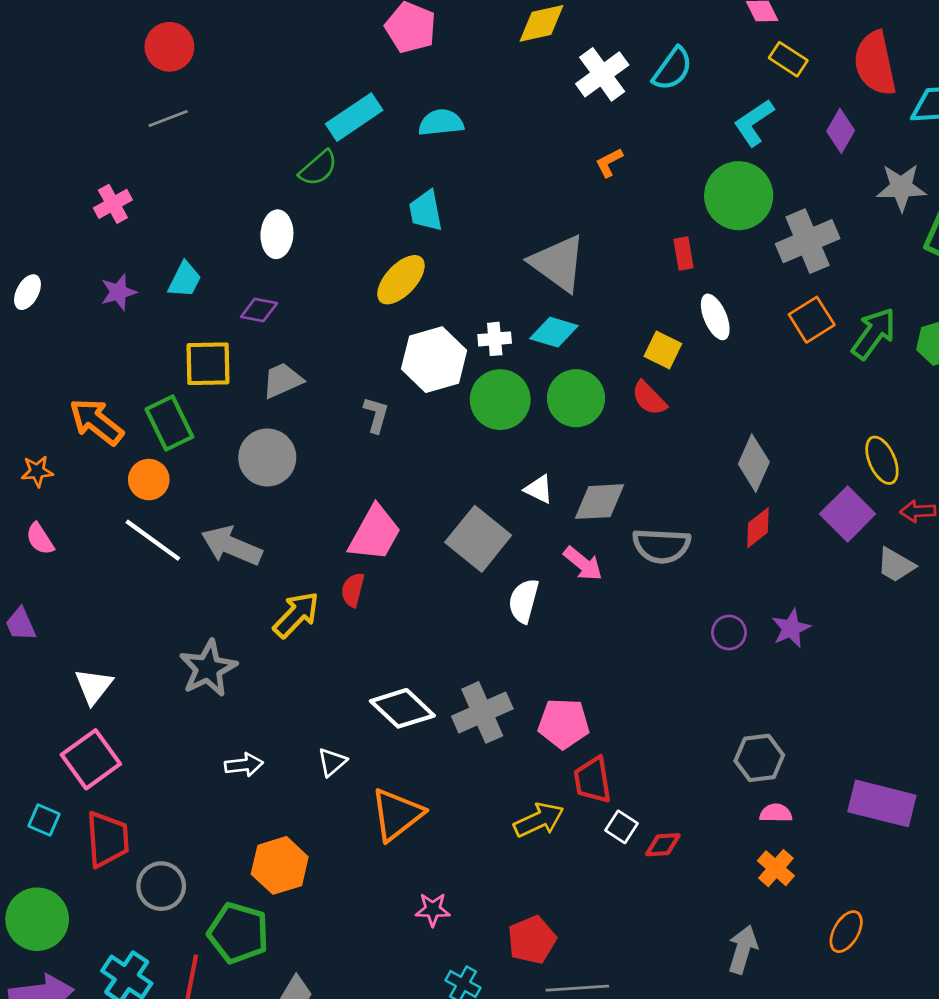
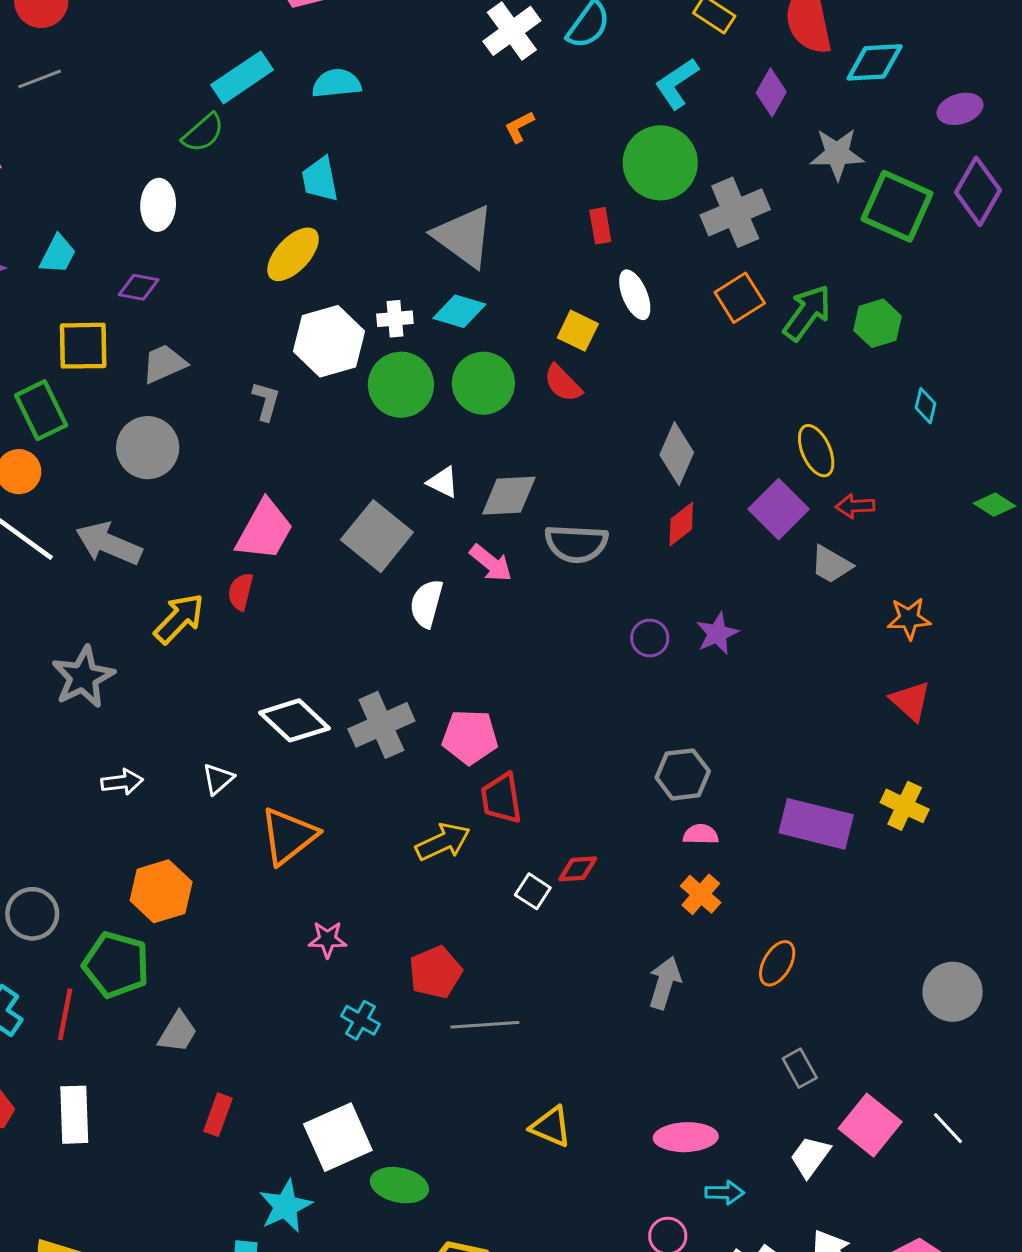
white square: (621, 827) -> (533, 891), moved

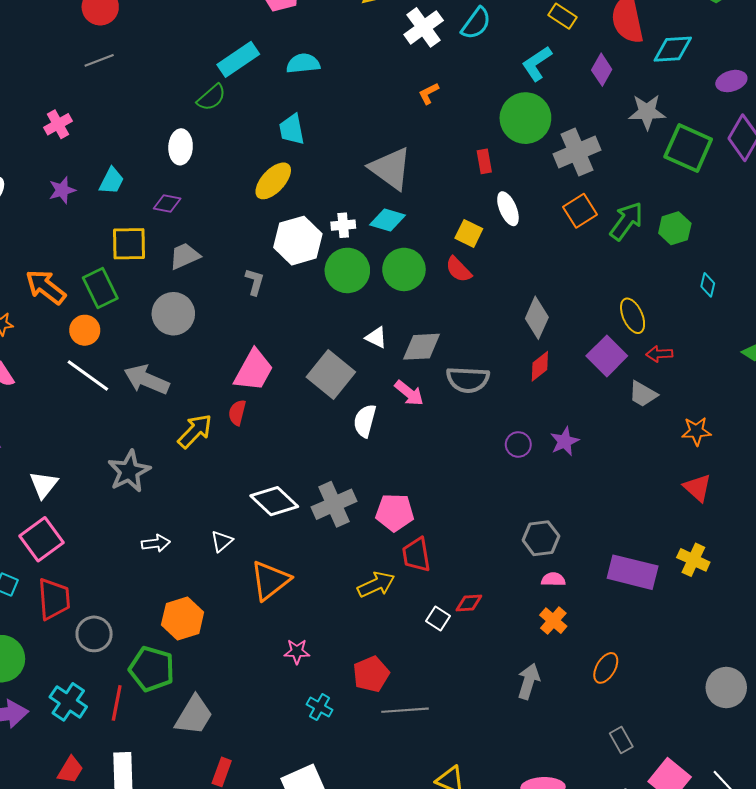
gray trapezoid: (178, 1032) -> (194, 715), size x1.4

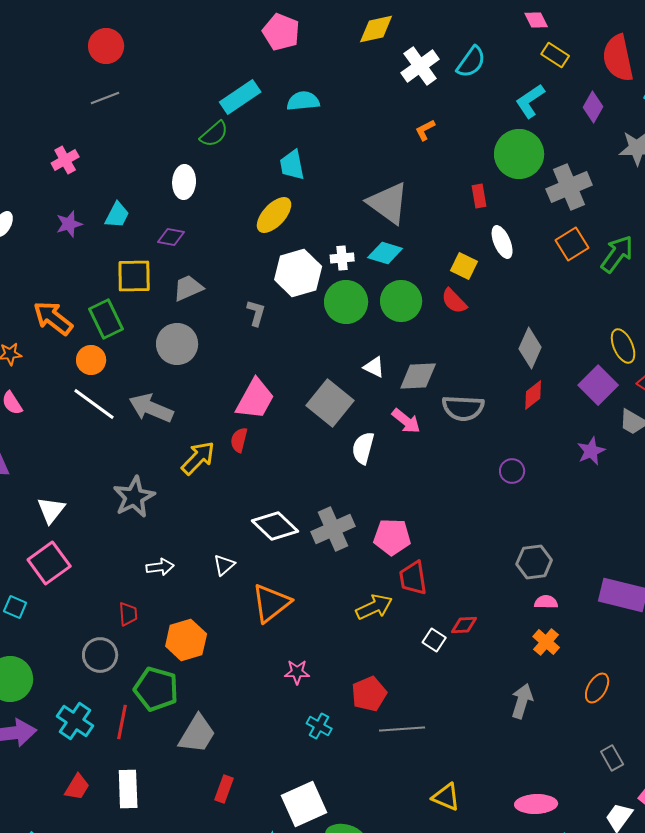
purple star: (565, 441) -> (591, 451), moved
red trapezoid: (54, 599) -> (128, 614), moved, size x0.6

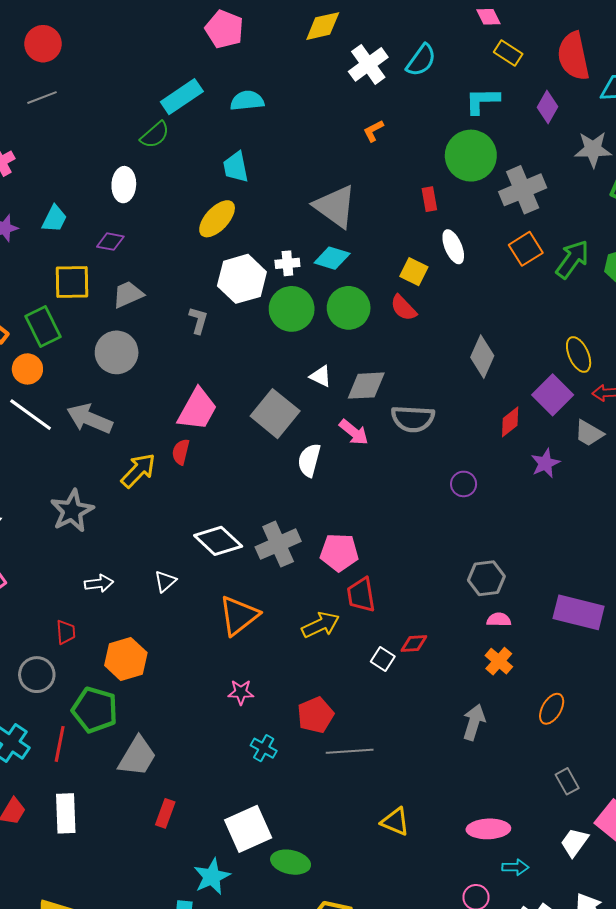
cyan L-shape: (530, 101) -> (482, 101), turned 33
red diamond: (533, 395) -> (510, 422), moved
orange triangle: (271, 603) -> (239, 616), moved

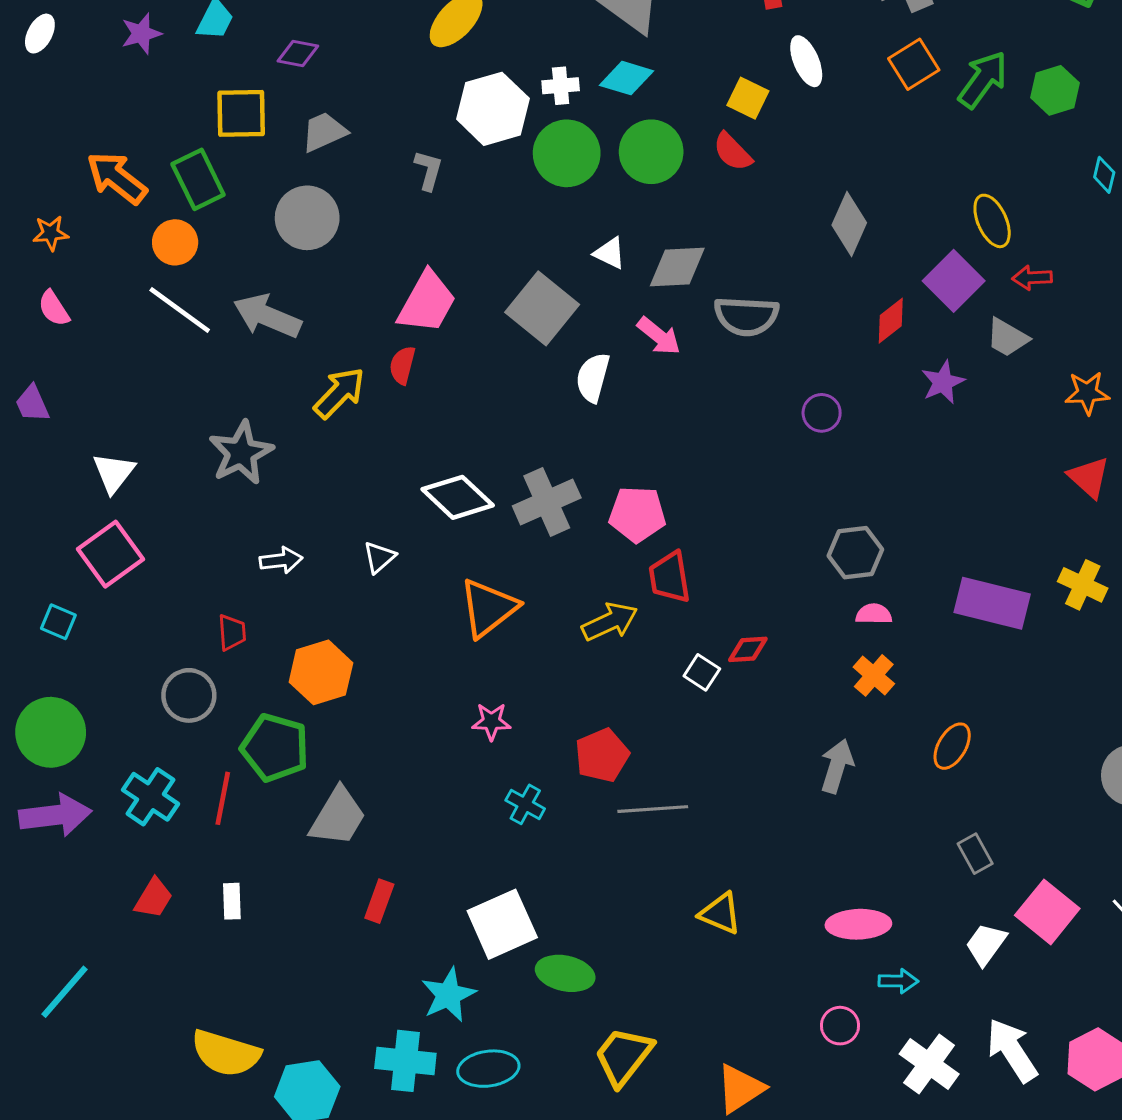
white rectangle: (66, 813) -> (232, 901), size x0.6

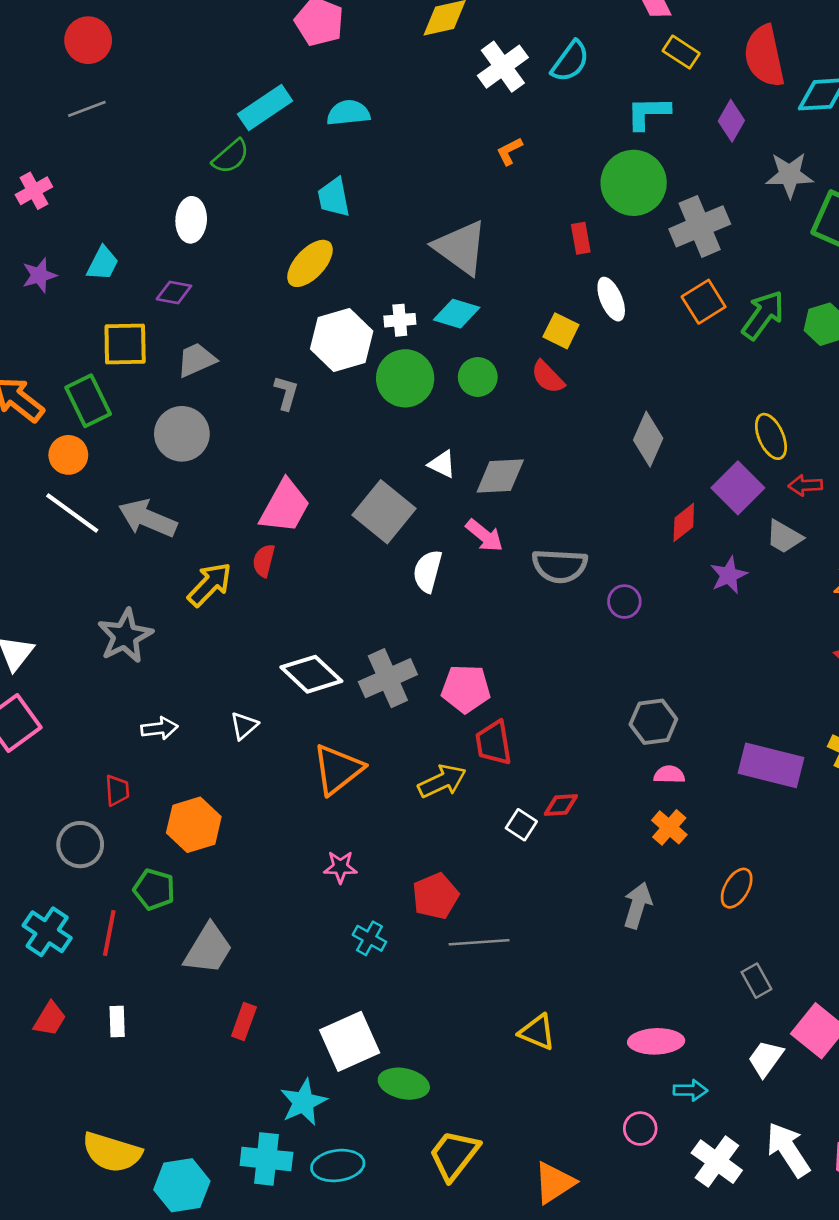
green circle: (651, 152) -> (478, 377), size x0.7
gray semicircle: (746, 316) -> (560, 566), moved
green pentagon: (275, 748) -> (154, 889), size x0.7

